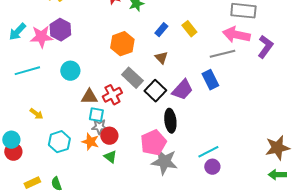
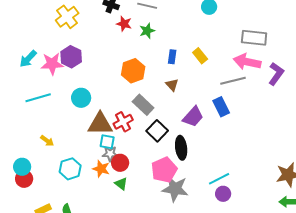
blue rectangle: (161, 30) -> (172, 57), turned -32
black square: (155, 91) -> (157, 131), moved
brown triangle: (89, 97) -> (100, 124), size x1.5

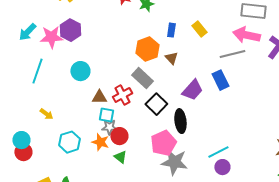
orange hexagon: (133, 71) -> (147, 49), moved
cyan line: (38, 98) -> (37, 71), turned -55
brown triangle: (100, 124) -> (99, 97), size x0.6

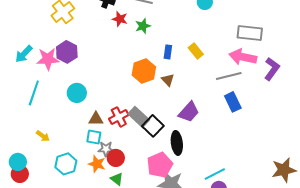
gray rectangle: (142, 78) -> (139, 117), moved
blue rectangle: (220, 80) -> (233, 102), moved
cyan square: (106, 115) -> (94, 137), moved

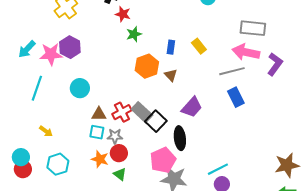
green star: (143, 26) -> (134, 34), moved
gray star: (106, 149) -> (115, 136), moved
cyan hexagon: (66, 164) -> (58, 164), moved

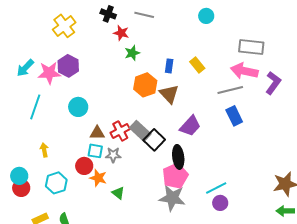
brown triangle: (171, 75) -> (169, 94), size x1.5
yellow arrow: (46, 131) -> (44, 150), turned -136
red circle: (119, 153) -> (84, 166), moved
pink pentagon: (163, 160) -> (175, 176), moved

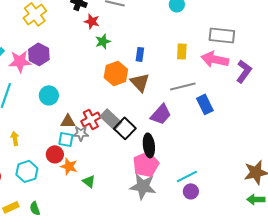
yellow rectangle: (197, 65) -> (182, 51), moved, turned 42
gray line: (230, 90) -> (183, 86), moved
gray star: (113, 155) -> (81, 133), moved

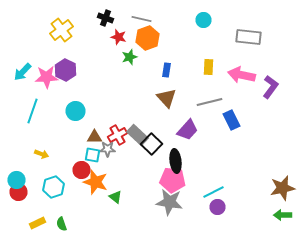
gray rectangle: (222, 35) -> (248, 37), moved
orange hexagon: (116, 73) -> (148, 38), moved
yellow arrow: (15, 138) -> (42, 154), turned 120
pink pentagon: (146, 164) -> (172, 180), turned 30
orange star: (69, 166) -> (96, 182), size x1.4

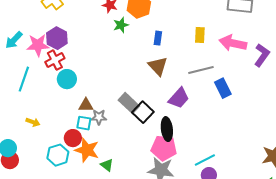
red cross: (118, 135) -> (55, 60), moved
cyan hexagon: (54, 187) -> (58, 155), moved

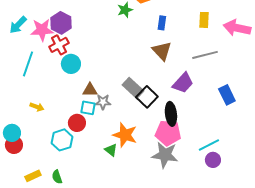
blue rectangle: (223, 88) -> (227, 95), moved
orange star: (87, 150) -> (125, 135), moved

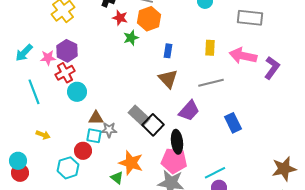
pink star: (42, 30) -> (48, 58), size x0.7
cyan line: (28, 64) -> (34, 92), turned -40

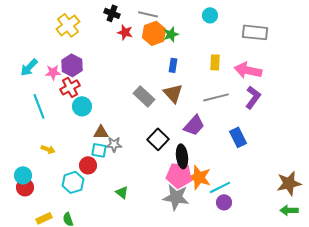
green star: (131, 38) -> (171, 34), moved
purple L-shape: (272, 68) -> (253, 97), moved
gray rectangle: (139, 116) -> (144, 96), moved
orange star: (131, 163) -> (199, 177), moved

